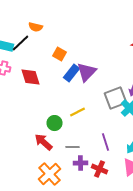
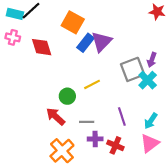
orange square: (60, 54) -> (73, 22), size x1.5

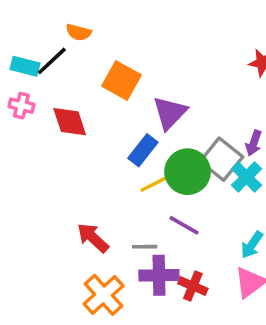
blue rectangle: (86, 43) -> (143, 150), moved
gray square: (133, 69) -> (221, 159), turned -30
green circle: (67, 96) -> (188, 172), moved, size x1.6
purple line: (122, 117) -> (184, 225), moved, turned -42
purple cross: (95, 139) -> (159, 275), size x1.5

